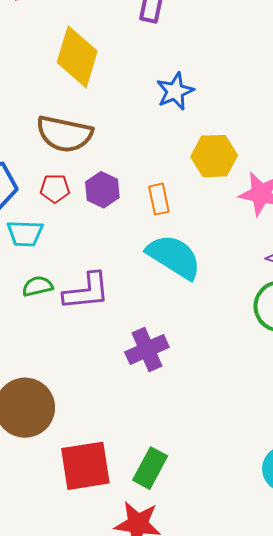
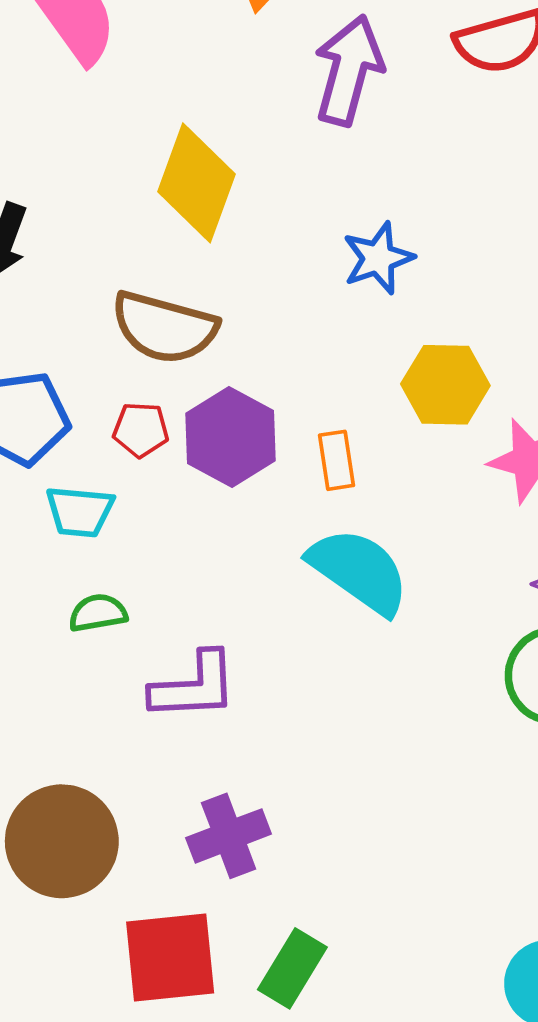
purple hexagon: (102, 190) -> (231, 437), size x1.4
purple L-shape: (86, 291) -> (194, 686), moved
purple cross: (147, 350) -> (229, 836), moved

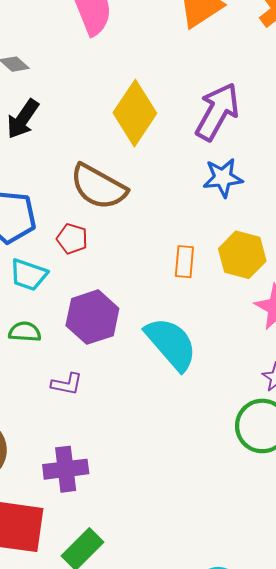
purple arrow: (349, 70) -> (217, 112), moved
purple hexagon: (231, 437) -> (92, 317), moved
orange rectangle: (337, 460) -> (184, 262), moved
purple L-shape: (194, 686) -> (67, 384), size x0.6

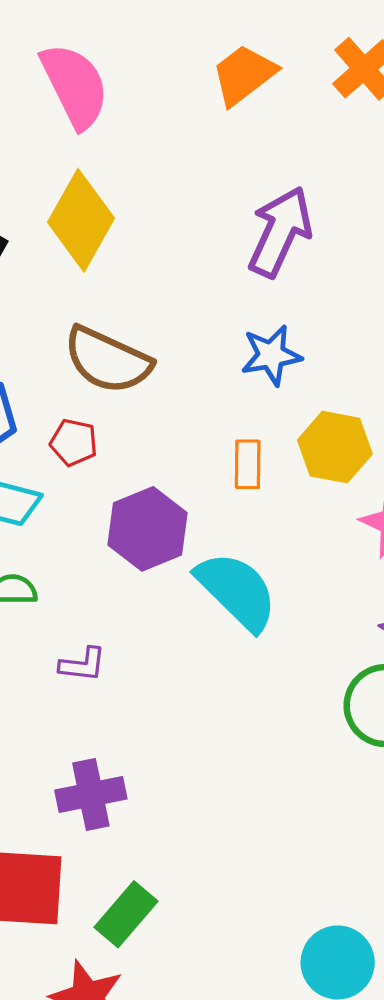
yellow diamond: (135, 113) -> (81, 220), moved
blue star: (223, 178) -> (271, 355), moved
purple hexagon: (92, 317) -> (148, 529), moved

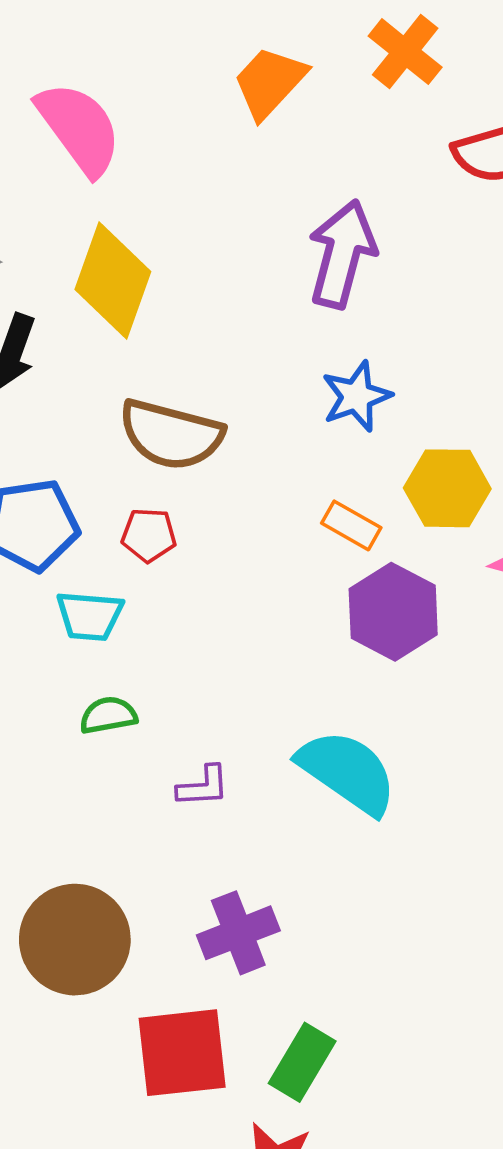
orange rectangle: (248, 464) -> (351, 525), turned -51
purple hexagon: (148, 529) -> (393, 612), moved
cyan semicircle: (237, 591) -> (347, 772), moved

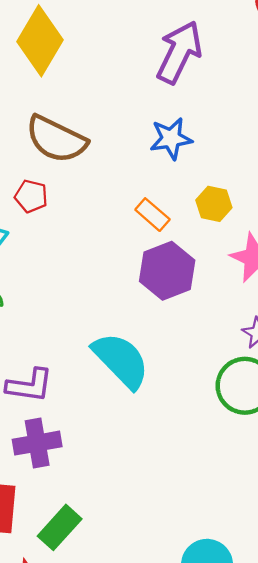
yellow hexagon: (447, 488) -> (214, 204), size x0.7
purple L-shape: (203, 786) -> (29, 385), moved, size x1.4

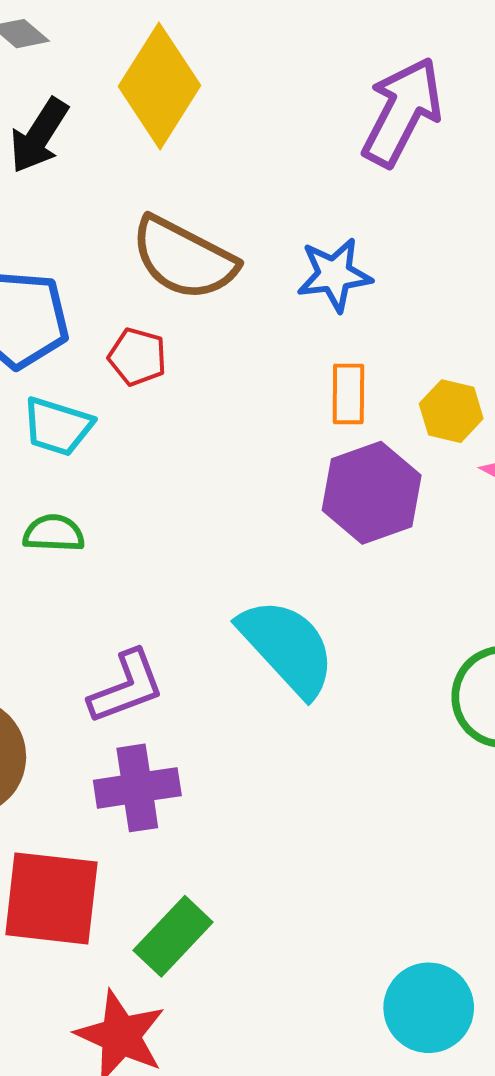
blue star: (171, 139) -> (334, 275), moved
yellow hexagon: (214, 204) -> (451, 411), moved
orange rectangle: (152, 215) -> (348, 394), turned 48
purple L-shape: (29, 385) -> (126, 687), turned -30

